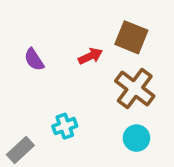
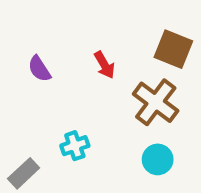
brown square: (131, 37) -> (173, 49), moved
red arrow: (90, 56) -> (104, 65), turned 85

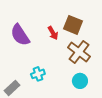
brown square: (173, 49) -> (73, 25), moved
purple semicircle: (39, 69) -> (20, 35), size x1.6

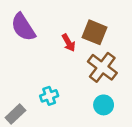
purple semicircle: (20, 35) -> (23, 27), moved

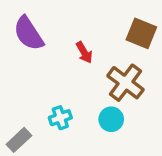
brown square: (94, 32) -> (141, 33), moved
cyan circle: (104, 105) -> (111, 119), moved

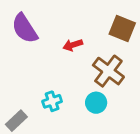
red arrow: (84, 52) -> (73, 45), turned 102

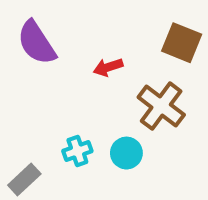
cyan circle: (96, 103) -> (126, 153), moved

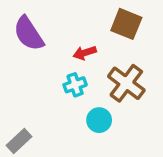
brown square: (182, 43) -> (126, 24), moved
cyan cross: (77, 151) -> (75, 85), moved

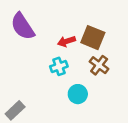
brown square: (126, 24) -> (93, 38), moved
brown cross: (126, 83) -> (99, 65), size x0.7

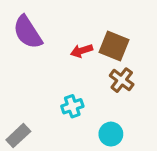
cyan cross: (59, 66) -> (72, 106), moved
cyan circle: (78, 94) -> (111, 134), moved

